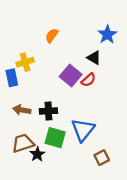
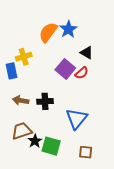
blue star: (107, 34) -> (68, 29), moved
orange semicircle: (52, 36) -> (48, 32), size x1.5
green square: (55, 138) -> (51, 146), moved
brown square: (102, 158) -> (86, 152), moved, turned 32

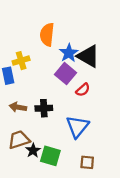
blue star: (68, 29) -> (69, 53), moved
orange semicircle: (48, 32) -> (47, 35), turned -30
black triangle: (87, 53) -> (88, 56), size x1.6
red semicircle: (82, 73) -> (83, 90), moved

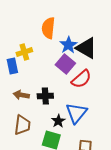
red semicircle: (83, 90) -> (81, 79), size x1.5
brown trapezoid: (19, 140) -> (22, 125), turned 115
black star: (33, 150) -> (58, 121), moved

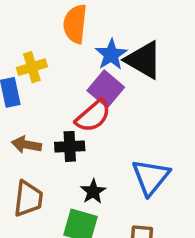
red semicircle: (81, 79) -> (93, 116), moved
blue triangle: (76, 113) -> (151, 177), moved

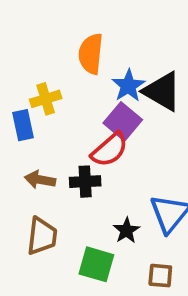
black star: (93, 192) -> (126, 230), moved

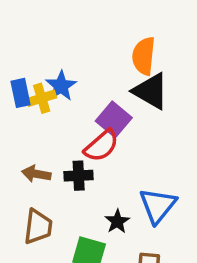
orange semicircle: (91, 54) -> (144, 56), moved
blue star: (128, 86) -> (61, 86), moved
blue rectangle: (23, 125) -> (20, 93), moved

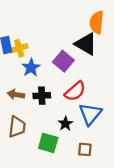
orange semicircle: (144, 56) -> (97, 22), moved
blue star: (61, 86) -> (31, 68), moved
red semicircle: (101, 146) -> (75, 91), moved

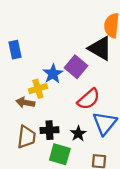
yellow cross: (19, 48) -> (38, 89), moved
blue star: (31, 68) -> (53, 74), moved
black cross: (42, 96) -> (49, 130), moved

